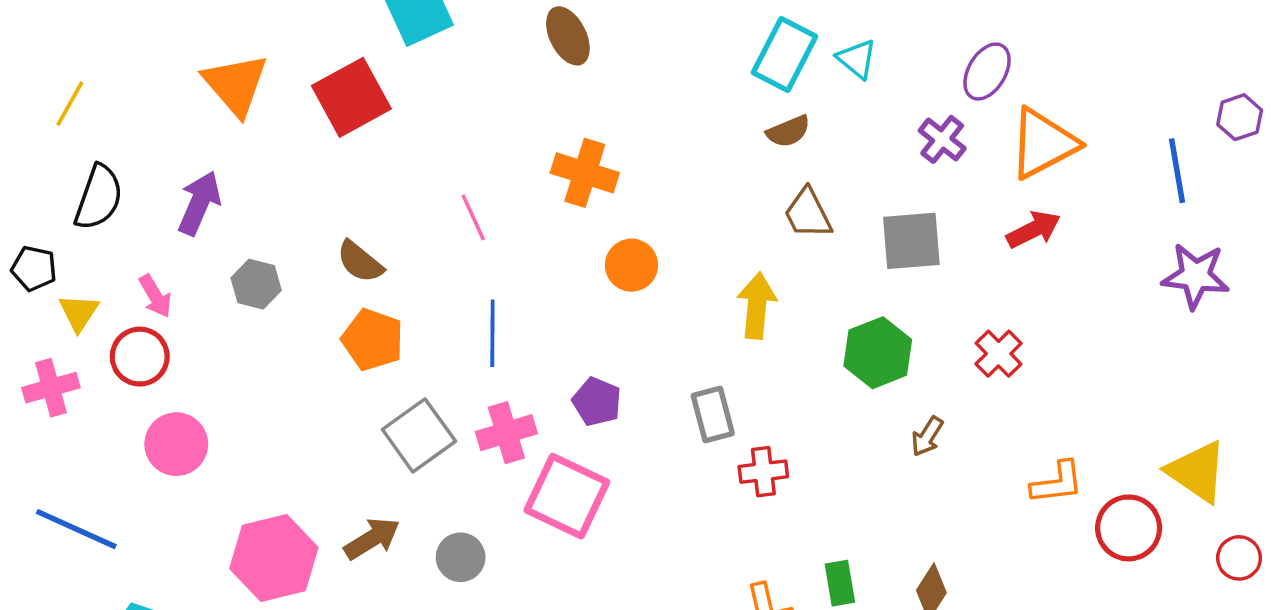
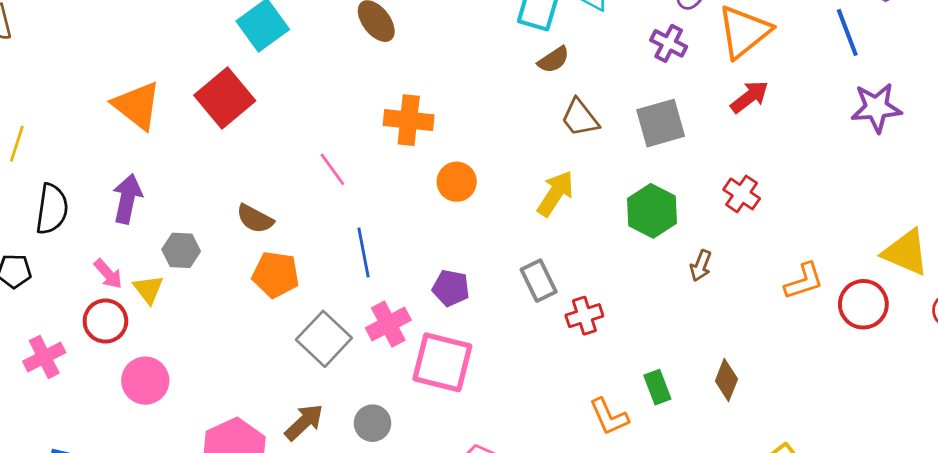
yellow arrow: (757, 306) -> (555, 194), turned 39
yellow triangle: (79, 313) -> (148, 289), moved

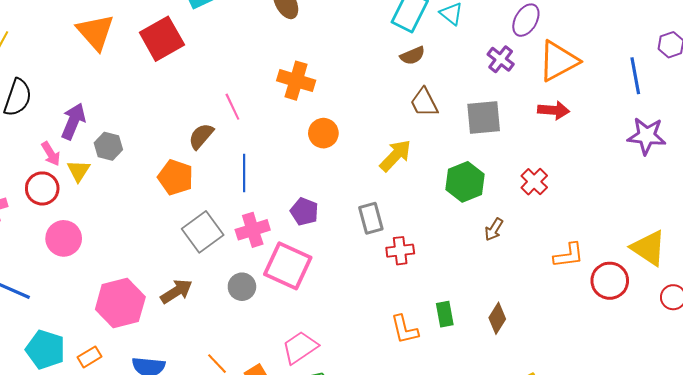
red arrow: (750, 97) -> (554, 110), turned 32
purple arrow: (127, 199) -> (73, 121), moved
brown semicircle: (255, 219) -> (201, 136), moved, turned 92
gray circle: (372, 423) -> (242, 287), moved

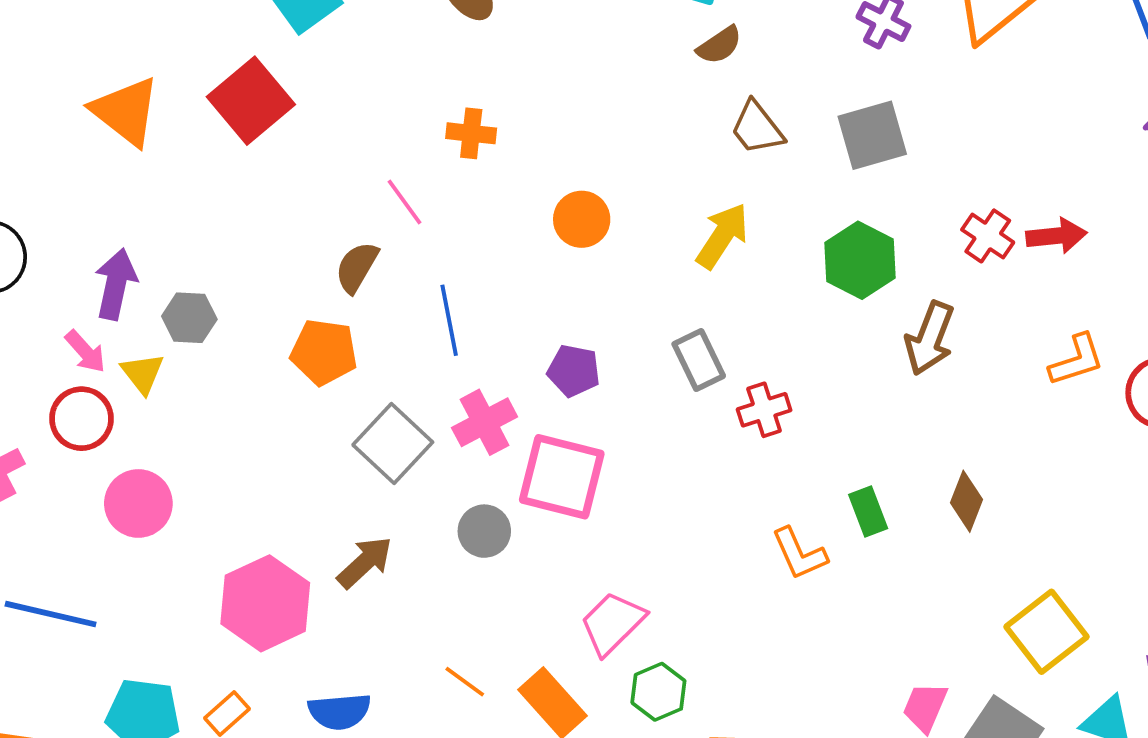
orange cross: (296, 81) -> (471, 133), moved, size x0.7
red arrow: (554, 110) -> (1056, 236), moved
brown arrow: (494, 229) -> (930, 338), size x1.6

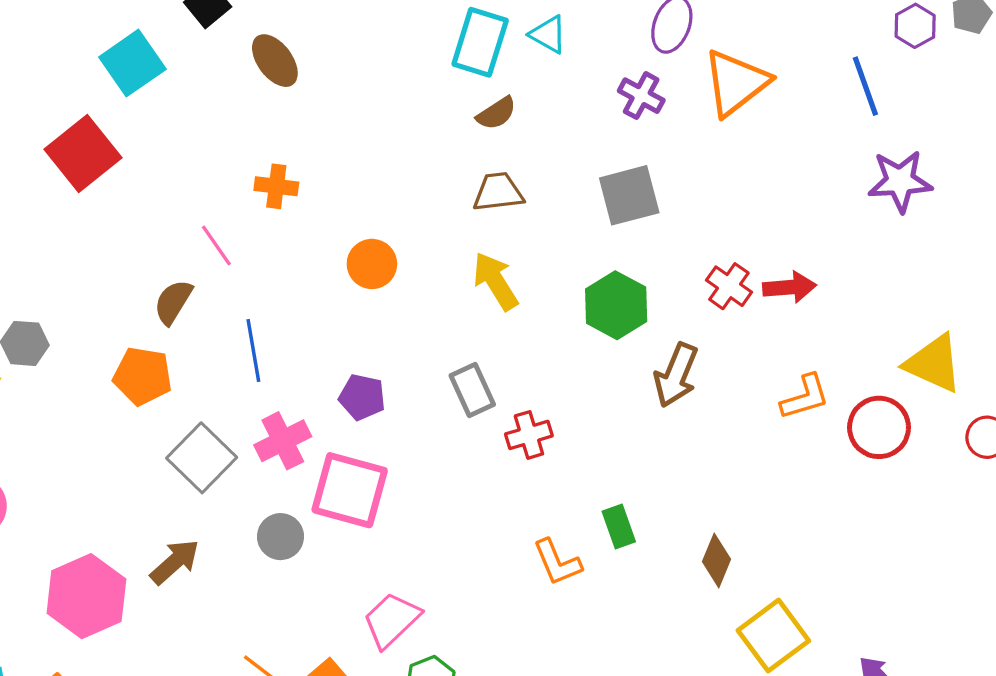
brown trapezoid: (757, 128) -> (498, 192), moved, turned 120
yellow arrow: (722, 236) -> (495, 281), turned -66
brown diamond: (967, 501) -> (717, 560), moved

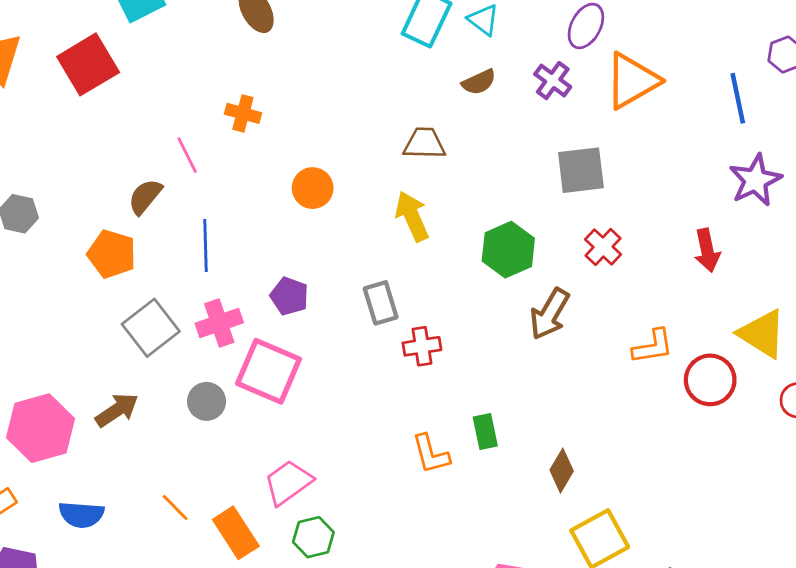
brown semicircle: (496, 113) -> (479, 82), moved
purple star: (900, 181) -> (755, 180), turned -30
gray square: (629, 195) -> (581, 170), moved
red arrow: (789, 287) -> (707, 250), moved, turned 75

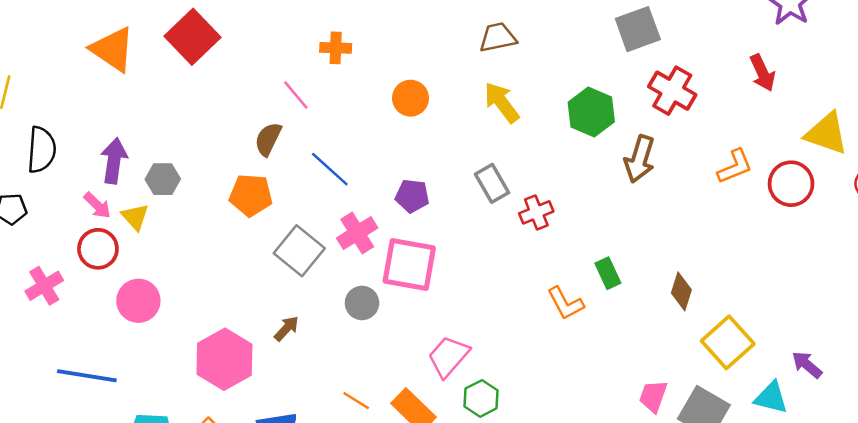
blue line: (205, 246) -> (330, 169), turned -33
red cross: (603, 247) -> (672, 91), size x1.4
brown arrow: (117, 410) -> (287, 328), size x0.7

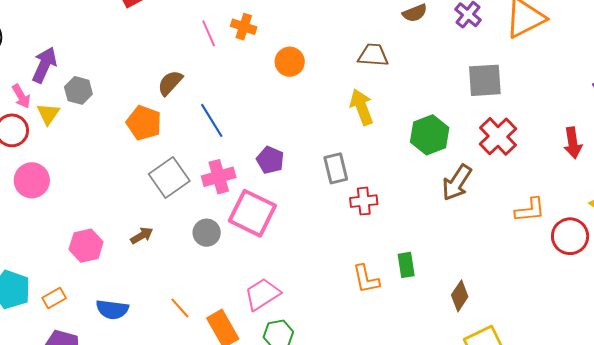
pink line: (296, 95) -> (209, 33), moved
orange circle: (410, 98) -> (290, 62), moved
pink hexagon: (224, 359) -> (86, 246), size x0.7

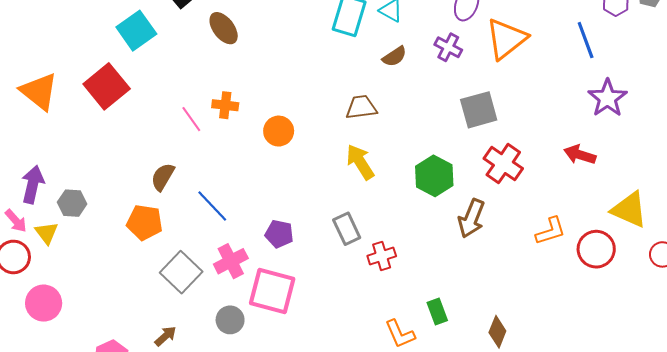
red arrow: (573, 143) -> (580, 155), turned 128

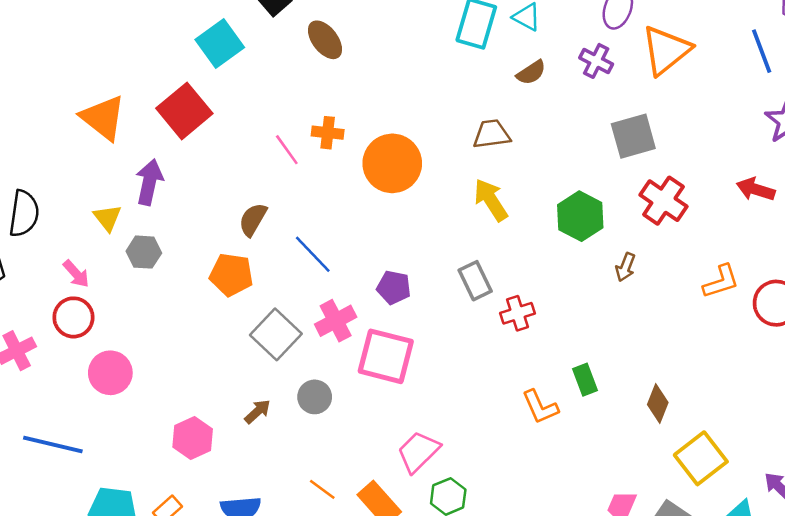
orange circle: (279, 131) -> (392, 163), size x1.6
purple arrow: (33, 185) -> (149, 182), moved
brown arrow: (471, 218) -> (625, 267), size x0.6
yellow triangle: (47, 233) -> (107, 218), moved
gray circle: (230, 320) -> (315, 397), moved

